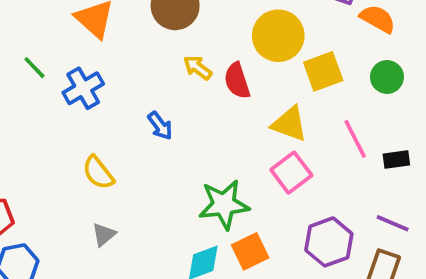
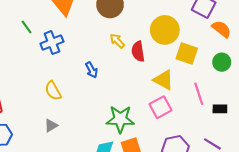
yellow square: (323, 71) -> (187, 54), turned 30

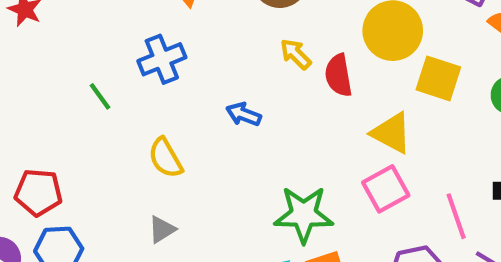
green line: (27, 27) -> (100, 96), moved
blue arrow: (91, 70) -> (244, 114), turned 140
pink line: (199, 94) -> (456, 216), moved

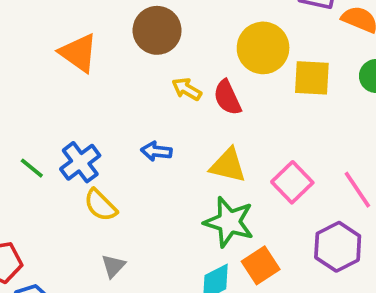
blue cross: (162, 59) -> (80, 162), moved
yellow triangle: (391, 133) -> (228, 165), moved
green star: (304, 214) -> (229, 222), turned 30

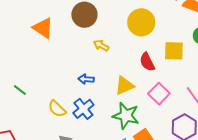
yellow square: (312, 78) -> (174, 51), moved
red semicircle: (227, 97) -> (147, 62), moved
blue cross: (80, 162) -> (83, 109), moved
yellow triangle: (228, 165) -> (124, 86), turned -35

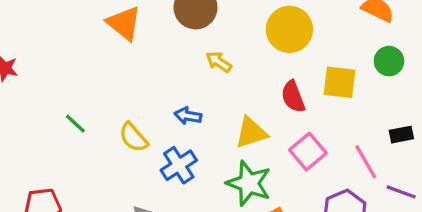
yellow semicircle: (57, 109) -> (133, 137), moved

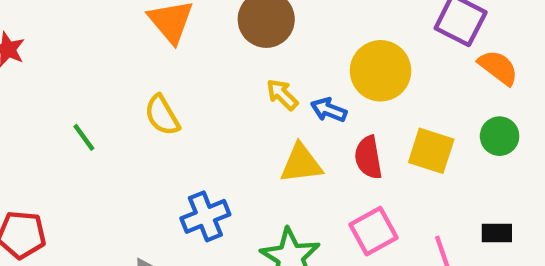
blue arrow: (188, 116) -> (329, 110), moved
yellow triangle: (251, 133) -> (301, 164), moved
yellow semicircle: (133, 137) -> (162, 115), moved

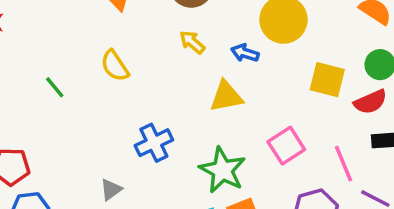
yellow arrow: (282, 95) -> (192, 42), moved
red semicircle: (368, 157) -> (370, 102), moved, turned -100

